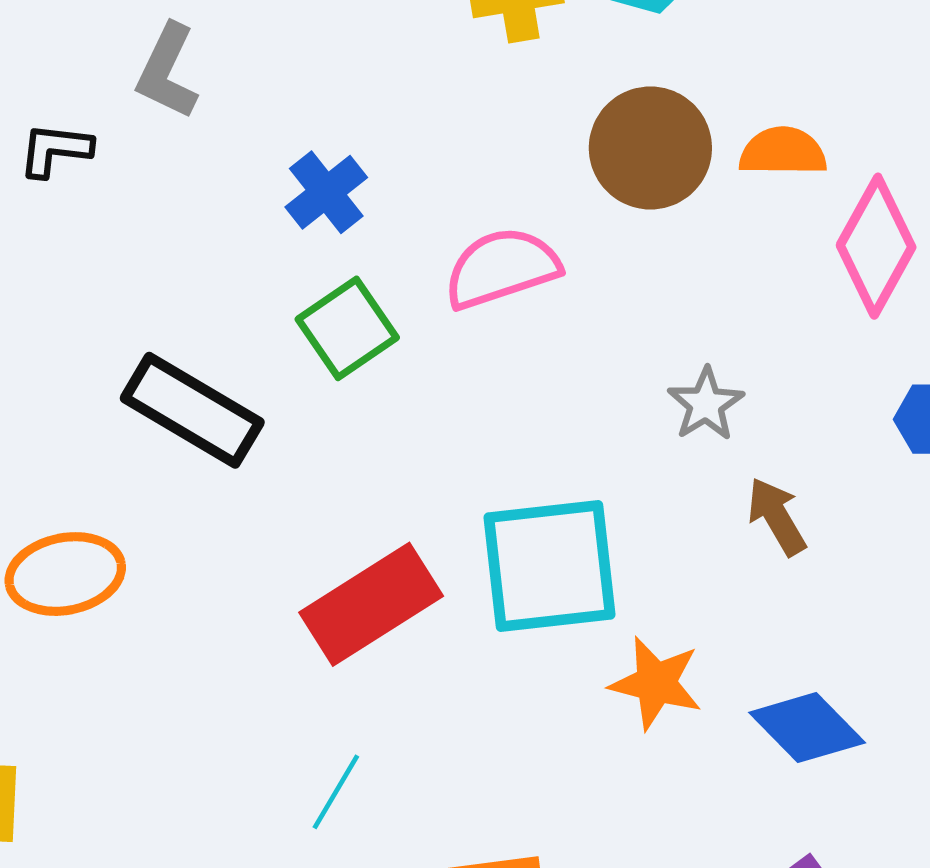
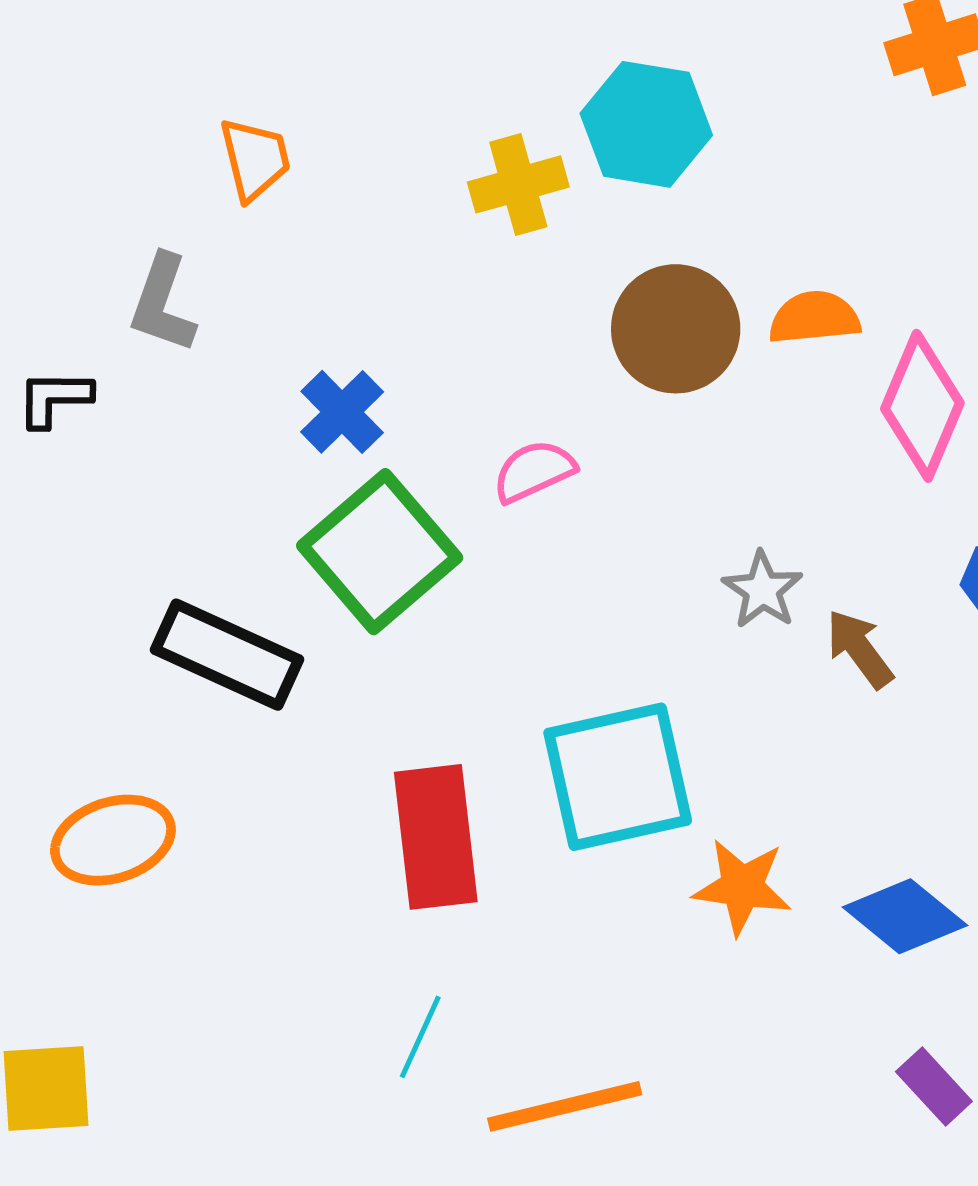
pink semicircle: (502, 268) -> (534, 471), size x0.7
green square: (347, 328) -> (380, 552), size x1.5
brown arrow: (777, 517) -> (860, 649), moved
red rectangle: (371, 604) -> (436, 837), turned -58

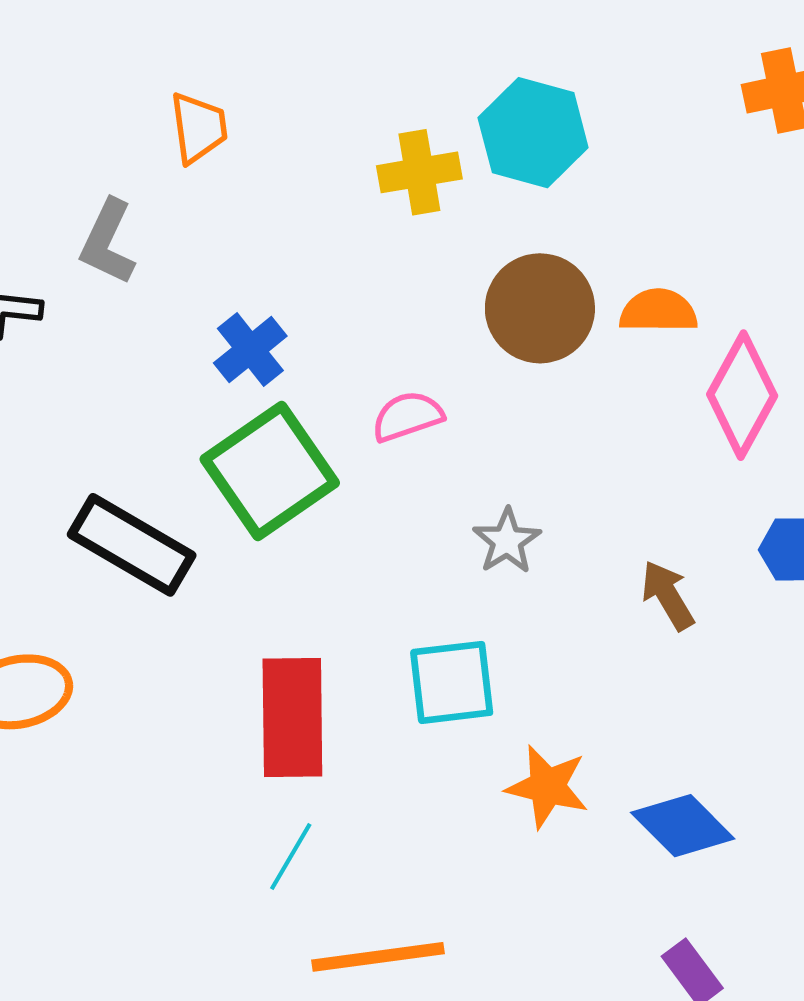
gray star: (762, 590) -> (507, 541), moved
cyan square: (618, 777) -> (452, 682), size x0.7
cyan line: (420, 1037) -> (291, 856), moved

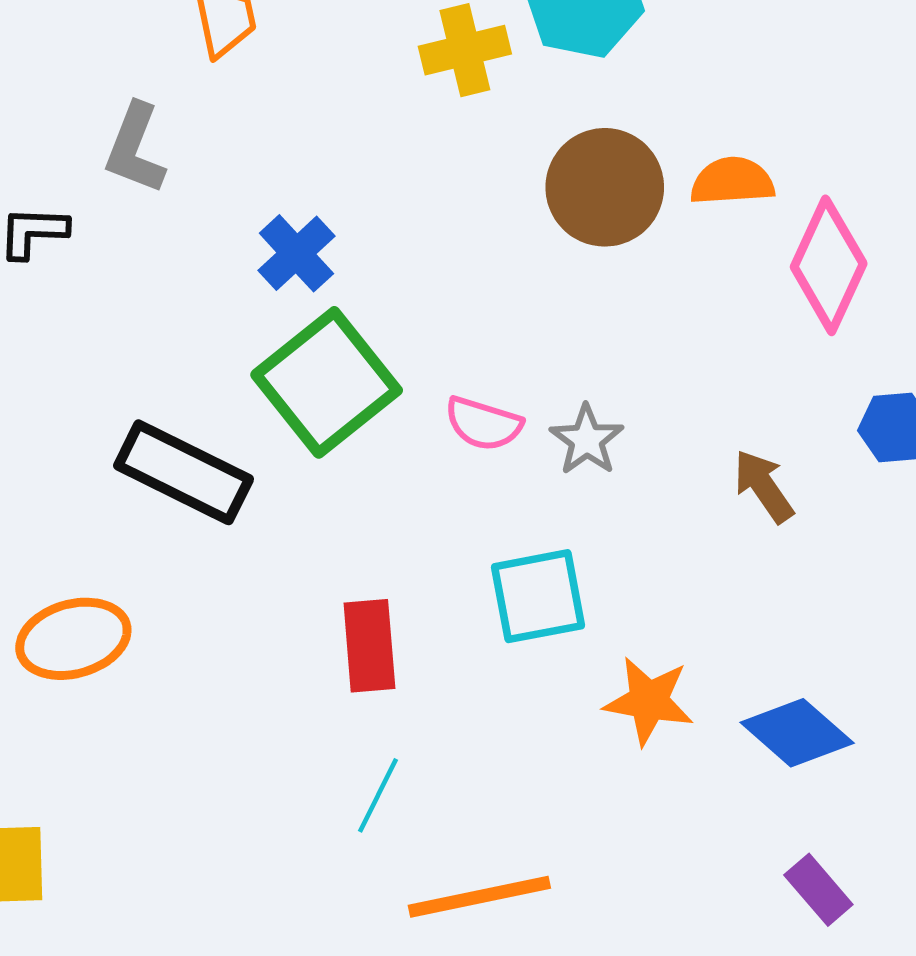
pink semicircle: (408, 416) -> (483, 424), moved, turned -140
red rectangle: (292, 717) -> (369, 646), size x0.7

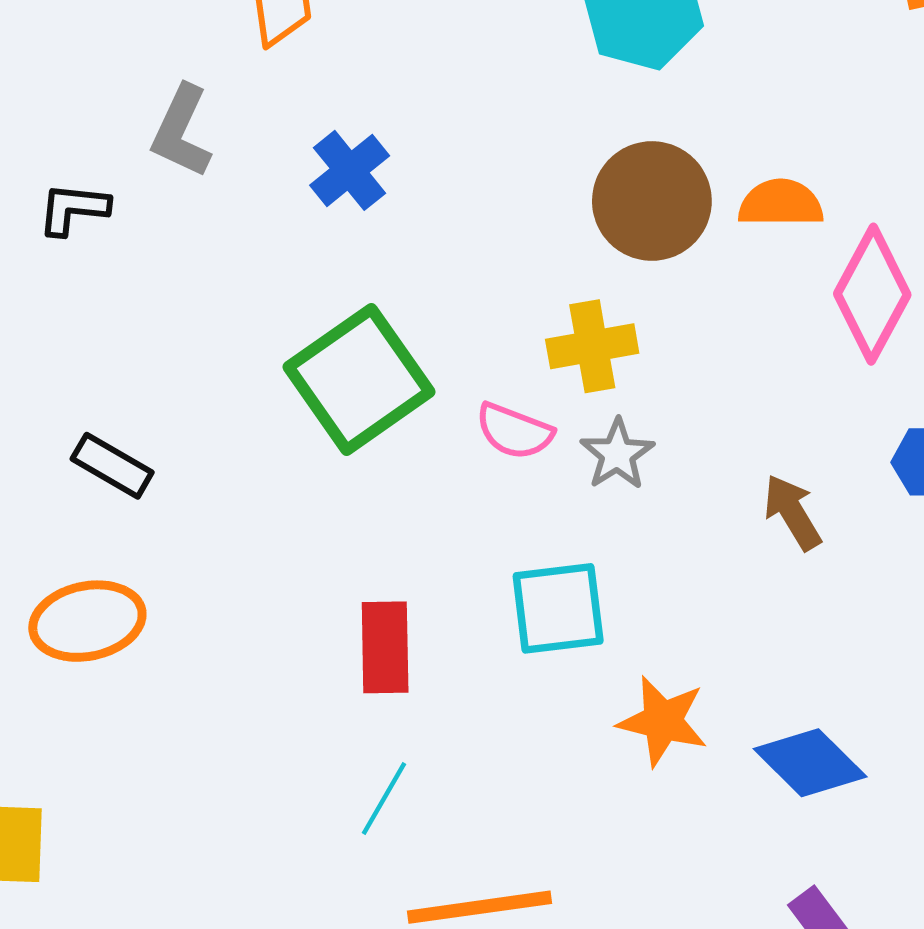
yellow cross: (465, 50) -> (592, 346), moved
blue cross: (296, 253) -> (350, 170), moved
black rectangle: (184, 472) -> (112, 466), moved, size x0.6

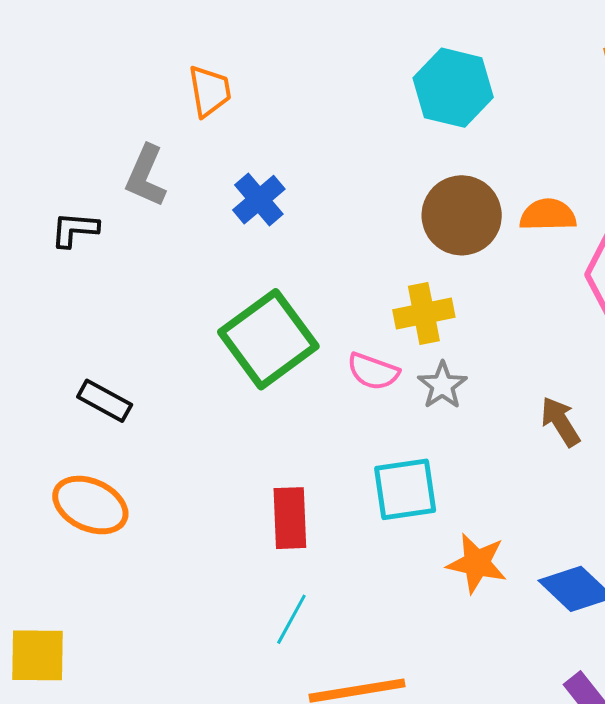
orange ellipse: (87, 621) -> (90, 505), turned 38

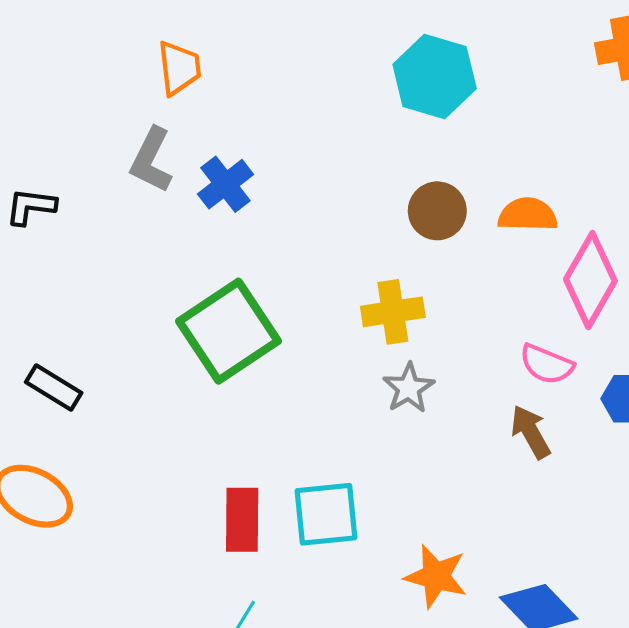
gray L-shape: (146, 176) -> (151, 160), moved
brown circle: (462, 215) -> (437, 211), size x0.7
pink semicircle: (373, 371) -> (547, 364), moved
cyan square: (405, 489) -> (326, 514), moved

